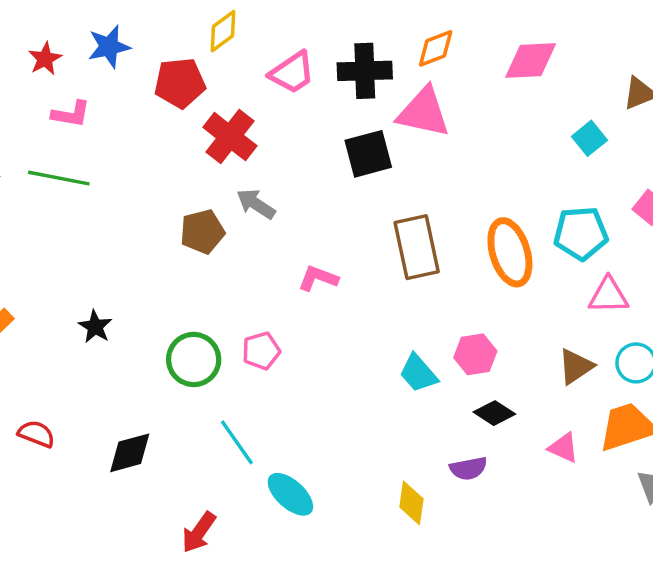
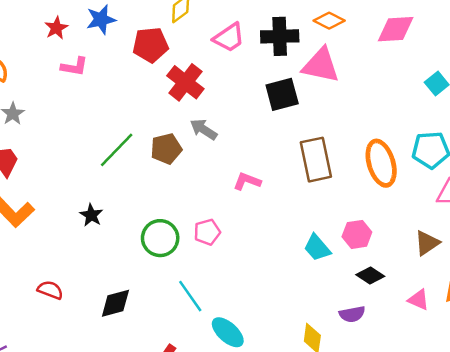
orange diamond: (436, 48) -> (329, 21), turned 48
green line: (59, 178) -> (117, 150), moved, turned -57

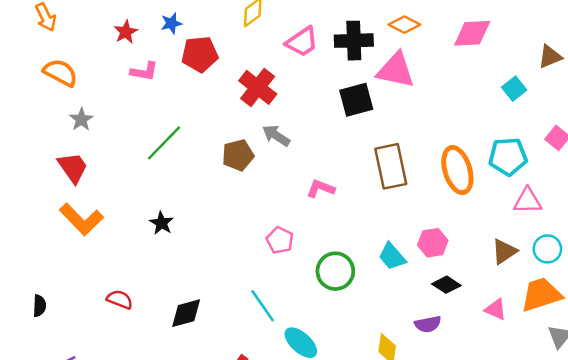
blue star: (101, 19) -> (171, 23), size x0.7
red pentagon: (150, 45) -> (200, 54), moved
green line: (117, 150) -> (164, 143), moved
pink pentagon: (207, 232) -> (280, 240), turned -30
green circle: (160, 238) -> (335, 271), moved

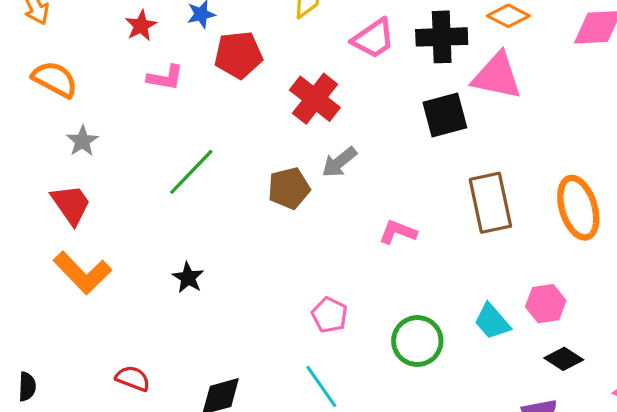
gray arrow: (276, 136) -> (339, 162), turned -72
pink pentagon: (280, 240) -> (330, 315), moved

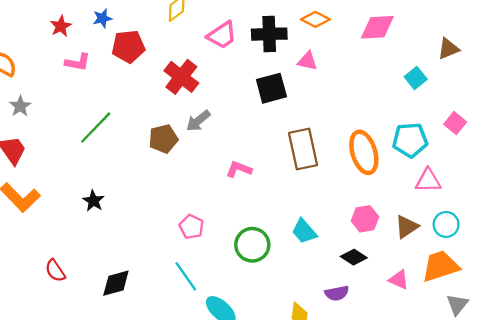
pink triangle: (497, 76) -> (308, 61), size x0.6
pink hexagon: (546, 304) -> (365, 219), moved
red semicircle: (133, 378) -> (55, 271), turned -145

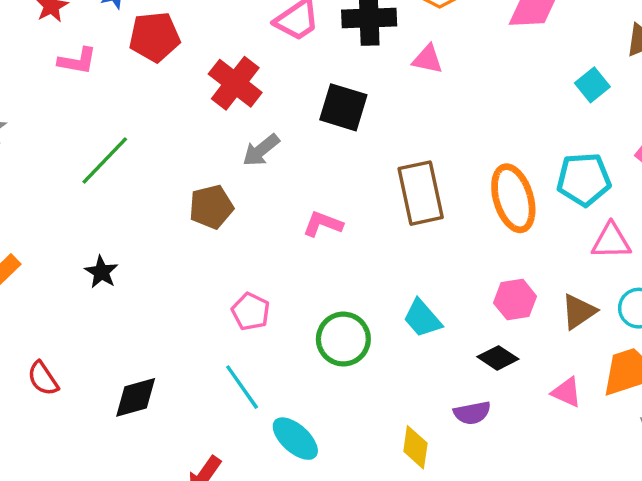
black square: (271, 88) -> (343, 107), moved, turned 32
brown pentagon: (163, 139) -> (211, 207), moved

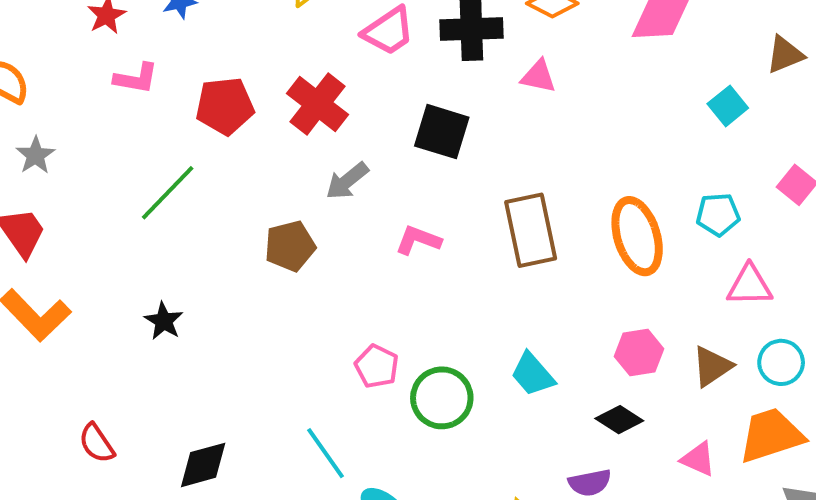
red pentagon: (155, 37) -> (225, 106), moved
cyan pentagon: (584, 179) -> (718, 214), size x0.7
pink L-shape: (323, 224) -> (418, 240), moved
pink pentagon: (251, 312) -> (377, 366), moved

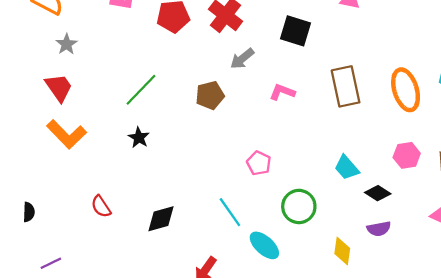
green line: (168, 193) -> (141, 90), moved
green circle: (442, 398) -> (299, 206), moved
black diamond: (619, 420) -> (378, 193), moved

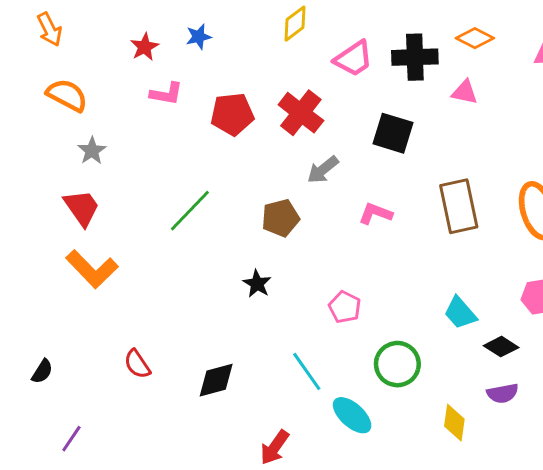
black star: (139, 138) -> (257, 284), moved
black semicircle: (29, 212) -> (42, 371), turned 30
purple line: (51, 263) -> (71, 439), turned -30

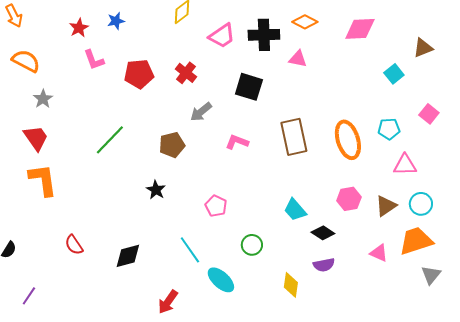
pink L-shape: (166, 94) -> (94, 60), turned 60
red cross: (301, 113) -> (186, 73), size x0.7
orange L-shape: (92, 269) -> (43, 180), turned -144
green circle: (397, 364) -> (252, 245), size x0.7

